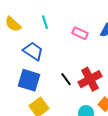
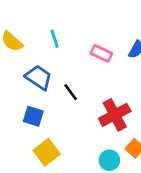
black line: (66, 79) -> (71, 92), moved
blue square: (29, 80) -> (33, 116), size x0.7

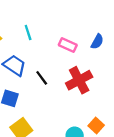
red cross: (115, 115) -> (79, 80), moved

